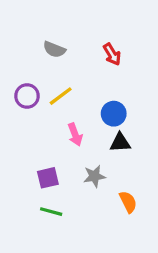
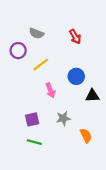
purple circle: (27, 96) -> (18, 51), moved
black triangle: (120, 143) -> (92, 96), moved

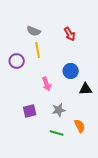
purple circle: (18, 51) -> (17, 61), moved
yellow line: (41, 65) -> (38, 50), moved, turned -63
green line: (34, 142) -> (57, 133), moved

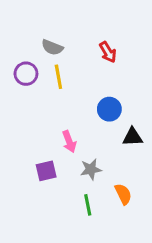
purple circle: (17, 61) -> (26, 74), moved
pink arrow: (47, 84) -> (69, 142), moved
green line: (57, 133) -> (88, 205), turned 64

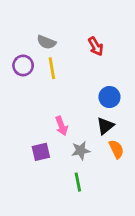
blue circle: (109, 109) -> (109, 97), moved
black triangle: (133, 137) -> (105, 126), moved, turned -36
orange semicircle: (123, 194) -> (116, 149), moved

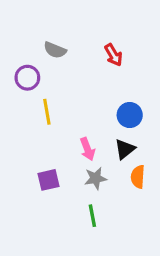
yellow line: (52, 68) -> (47, 112), moved
pink arrow: (61, 126) -> (87, 149), moved
orange semicircle: (116, 149) -> (138, 177), turned -150

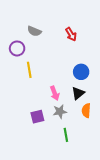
purple square: (48, 180) -> (37, 117), moved
green line: (92, 216) -> (66, 135), moved

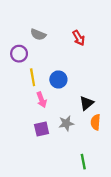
blue circle: (81, 72) -> (58, 80), moved
pink arrow: (55, 93) -> (42, 100), moved
green line: (66, 135) -> (83, 162), moved

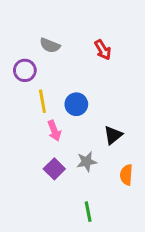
orange semicircle: (96, 122) -> (126, 175), moved
purple square: (42, 129) -> (54, 169), turned -32
green line: (83, 162) -> (88, 212), moved

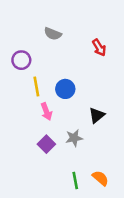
gray semicircle: (50, 45) -> (53, 34), moved
red arrow: (103, 50) -> (99, 48), moved
orange semicircle: (126, 175) -> (100, 178), moved, turned 126

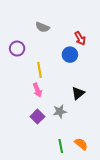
yellow line: (36, 86) -> (39, 70), moved
blue circle: (65, 89) -> (70, 55), moved

